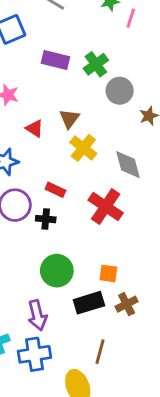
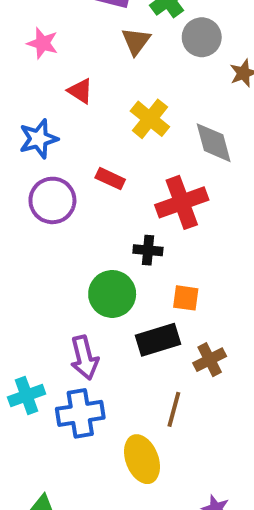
brown triangle: (69, 119) -> (136, 41), moved
red cross: (106, 206) -> (182, 202), turned 36
black cross: (46, 219) -> (148, 250), moved
brown cross: (127, 304) -> (210, 360), moved

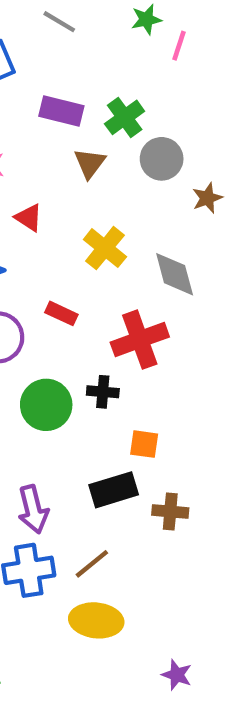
green circle: (112, 294) -> (46, 405), moved
brown cross: (210, 360) -> (170, 512), turned 32
brown line: (174, 409) -> (92, 564), moved, turned 36
yellow ellipse: (142, 459) -> (96, 620), turned -63

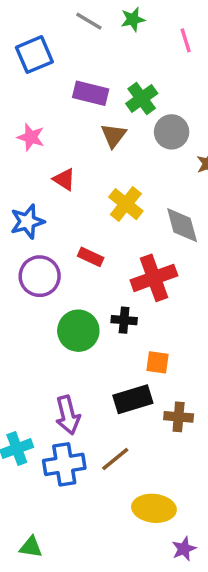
green star: (146, 19) -> (133, 19), moved
pink line: (179, 46) -> (186, 40), turned -35
yellow ellipse: (96, 620) -> (154, 508), moved
purple star: (177, 675) -> (184, 549), turned 30

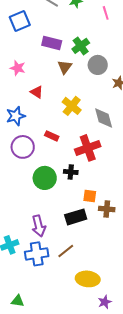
brown cross: (179, 417) -> (107, 209), moved

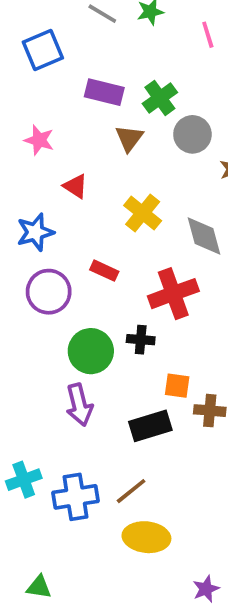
purple arrow: (39, 226) -> (79, 405), moved
yellow ellipse: (88, 279) -> (146, 537), moved

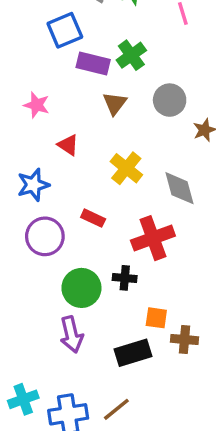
blue square: (43, 50) -> (65, 30), moved
green cross: (160, 98) -> (131, 55), moved

